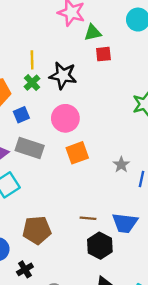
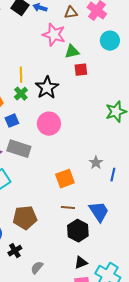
black star: (63, 75) -> (47, 88), turned 30
orange square: (77, 153) -> (65, 179), moved
blue trapezoid: (125, 223) -> (99, 212), turned -130

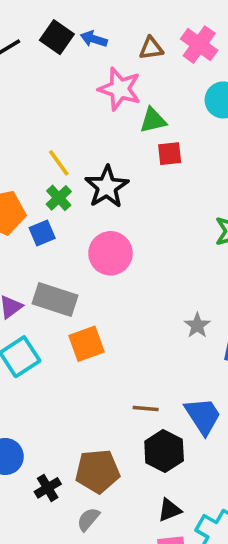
yellow line: (21, 75) -> (59, 163), turned -35
blue square: (12, 121) -> (42, 233), moved
orange square: (65, 179) -> (86, 344), moved
brown pentagon: (25, 218) -> (98, 471), moved

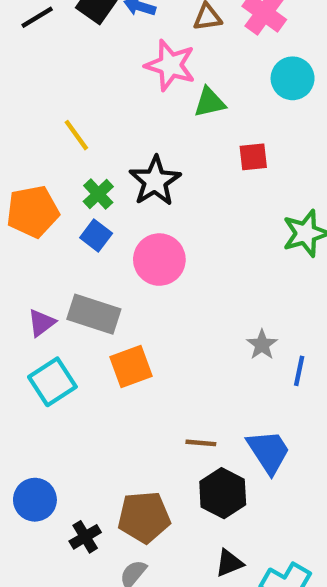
red square: (170, 154) -> (253, 157), moved
yellow line: (59, 163) -> (76, 135), moved
blue square: (42, 233) -> (96, 236), moved, turned -30

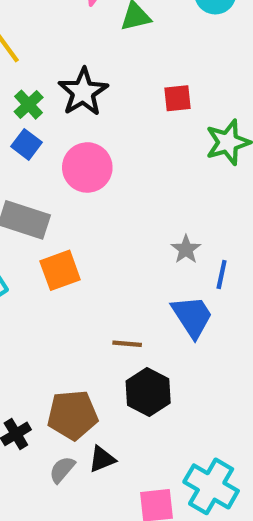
red square: (253, 157) -> (178, 98), moved
blue trapezoid: (269, 452) -> (192, 316), moved
black triangle: (229, 563) -> (102, 459), moved

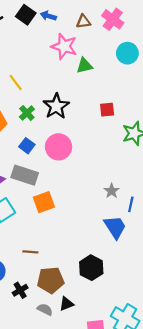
blue square: (26, 144) -> (27, 146), moved
brown line: (127, 344) -> (30, 252), moved
gray semicircle: (62, 470) -> (45, 309), turned 77

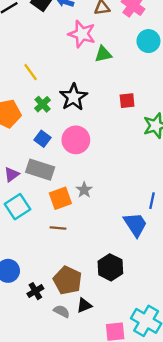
gray star: (112, 191) -> (84, 190), moved
brown line: (30, 252) -> (58, 228), moved
brown pentagon: (51, 280) -> (68, 280), turned 30

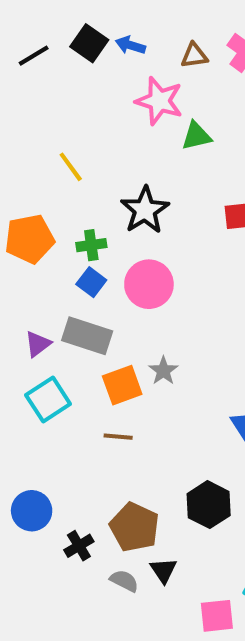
green cross: (43, 104) -> (91, 245), moved, turned 35
black triangle: (84, 305) -> (163, 570), turned -42

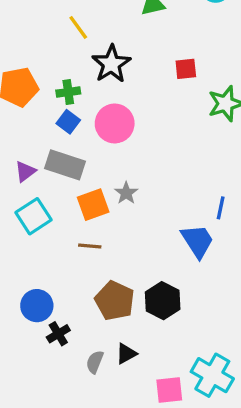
yellow line: (71, 167) -> (78, 27), moved
blue circle: (32, 511) -> (37, 306), moved
brown pentagon: (135, 527) -> (115, 301), moved
black triangle: (163, 570) -> (126, 354), turned 35
gray semicircle: (124, 581) -> (95, 362), turned -95

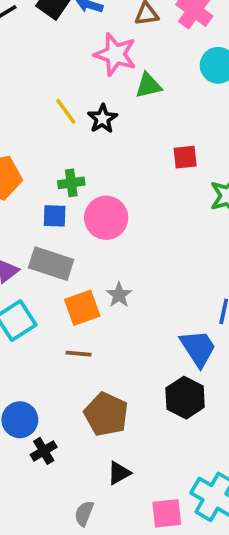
black star: (111, 64) -> (102, 119), moved, size x0.7
green cross: (68, 92) -> (71, 183), moved
blue square: (68, 122) -> (55, 216), turned -35
black hexagon: (163, 301) -> (185, 398), moved
gray semicircle: (95, 362) -> (84, 513), moved

